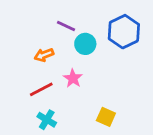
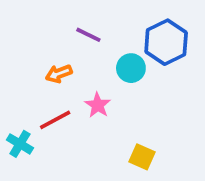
cyan circle: (85, 44) -> (131, 68), moved
cyan cross: (47, 120) -> (20, 144), moved

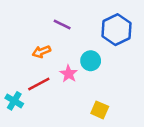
cyan circle: (131, 68) -> (91, 61), moved

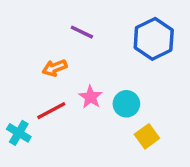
cyan circle: (91, 61) -> (126, 104), moved
yellow square: (100, 110) -> (147, 136), moved, turned 30

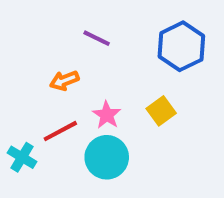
cyan circle: (126, 104) -> (107, 157), moved, size x1.4
yellow square: (147, 136) -> (161, 111), moved

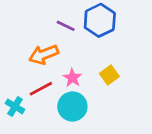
blue hexagon: (181, 46) -> (100, 20), moved
orange arrow: (64, 81) -> (44, 55), size x1.5

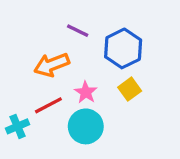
blue hexagon: (100, 20) -> (123, 48), moved
cyan cross: (15, 106) -> (18, 126), turned 36

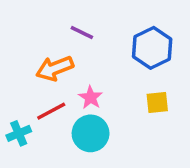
blue hexagon: (123, 48) -> (152, 48), moved
yellow square: (130, 89) -> (157, 103), moved, turned 30

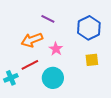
pink star: (91, 97) -> (56, 49), moved

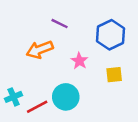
pink star: (56, 49) -> (79, 61), moved
red line: (30, 65) -> (37, 107), moved

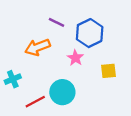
blue hexagon: (110, 35) -> (90, 33), moved
cyan cross: (14, 97) -> (13, 79), moved

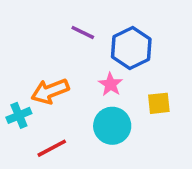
orange arrow: (38, 47) -> (50, 91), moved
cyan circle: (62, 92) -> (112, 126), moved

